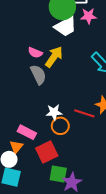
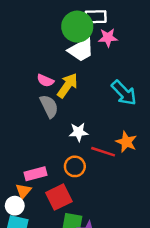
white star: (54, 112) -> (79, 132), moved
pink rectangle: (27, 132) -> (36, 174), turned -42

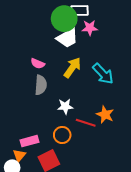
yellow arrow: (67, 85) -> (72, 68), moved
gray semicircle: (49, 106) -> (41, 85), turned 30

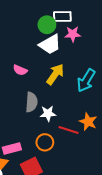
green circle: (64, 19) -> (47, 25), size x0.7
cyan arrow: (103, 74) -> (86, 80), turned 75
gray semicircle: (41, 85) -> (31, 102), moved

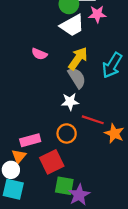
gray semicircle: (31, 102) -> (77, 78), moved, turned -36
orange star: (88, 122) -> (114, 133), moved

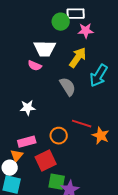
white trapezoid: (72, 26) -> (45, 49), moved, turned 30
yellow arrow: (78, 58) -> (78, 58), moved
white star: (70, 102) -> (28, 108), moved

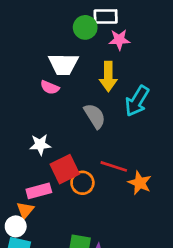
yellow arrow: (78, 58) -> (108, 76), turned 145
red square: (46, 161) -> (65, 169), moved

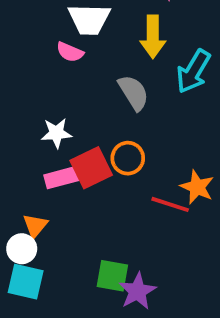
red line: (114, 166) -> (170, 204), moved
orange circle: (82, 183) -> (128, 158), moved
pink rectangle: (39, 191) -> (62, 177), moved

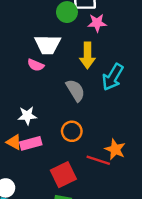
red square: (91, 168) -> (63, 175), moved
orange triangle: (35, 226) -> (14, 142), moved, turned -42

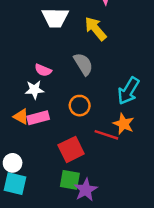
yellow arrow: (87, 55) -> (95, 29), turned 140
pink semicircle: (36, 65) -> (43, 70), moved
cyan arrow: (113, 77) -> (128, 91), moved

